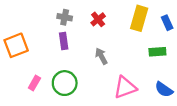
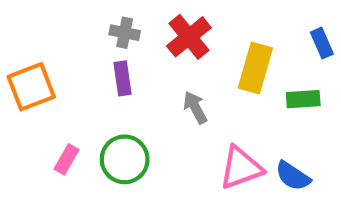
yellow rectangle: (139, 18) -> (255, 68), moved
red cross: (98, 19) -> (189, 37), size x1.5
blue semicircle: (164, 90) -> (293, 176), moved

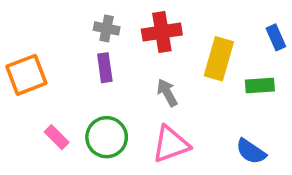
red cross: (189, 37) -> (162, 32), turned 30
pink rectangle: (66, 159) -> (57, 137), turned -75
pink triangle: (241, 168) -> (171, 144), moved

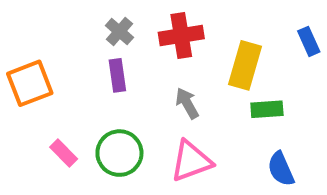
gray cross: (107, 28) -> (119, 31), turned 30
green rectangle: (260, 85) -> (267, 109), moved
blue semicircle: (251, 151) -> (281, 169), turned 32

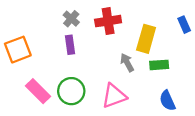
gray arrow: (187, 103) -> (127, 63), moved
pink rectangle: (64, 153) -> (38, 91), size x1.5

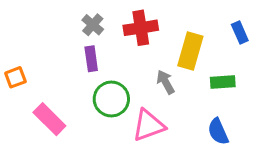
orange square: (18, 50) -> (15, 77), moved, size x0.6
green rectangle: (159, 65) -> (223, 82), moved
green circle: (71, 91) -> (111, 99), moved

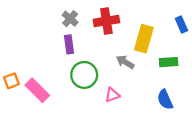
orange square: (15, 77) -> (11, 81), moved
gray arrow: (166, 82) -> (125, 62), turned -30
pink triangle: (148, 125) -> (112, 95), size x0.6

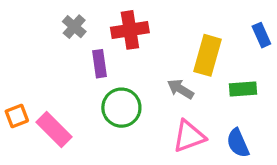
gray cross: (70, 19) -> (74, 27), moved
red cross: (106, 21) -> (130, 30), moved
pink triangle: (112, 95) -> (189, 136), moved, size x1.5

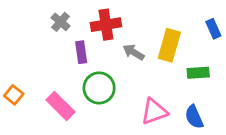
gray arrow: (180, 89) -> (134, 52), moved
orange square: (17, 116) -> (14, 95), turned -30
pink rectangle: (54, 130) -> (61, 106), moved

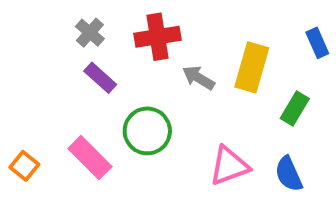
purple rectangle: (81, 52) -> (100, 78), moved, turned -40
green rectangle: (198, 73) -> (295, 108), turned -55
orange square: (14, 95) -> (24, 166), moved

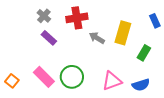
green circle: (147, 131) -> (72, 77), moved
blue semicircle: (289, 174) -> (141, 85), turned -84

